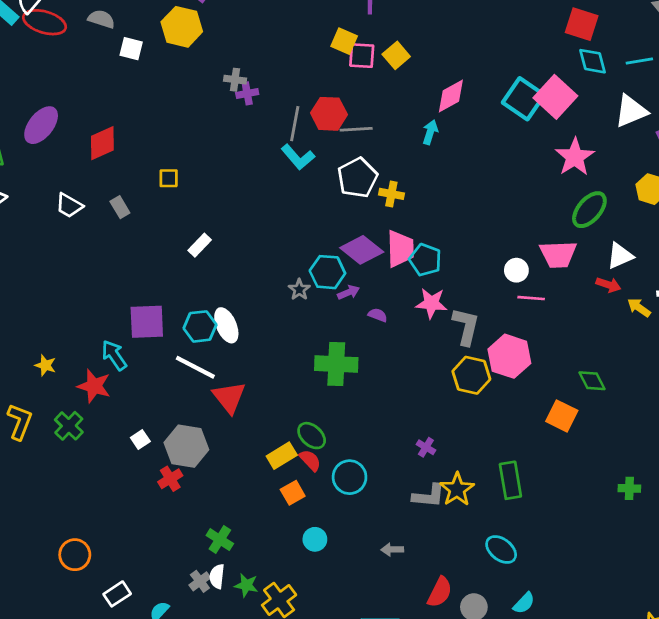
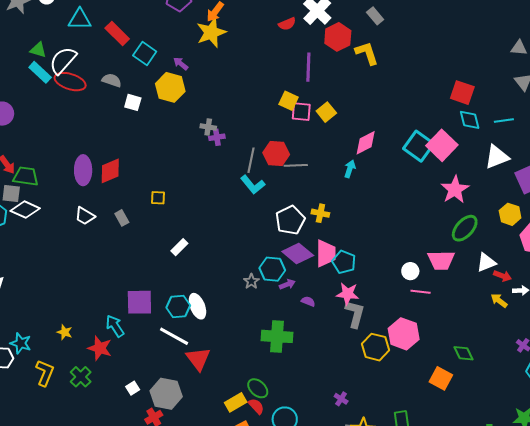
purple ellipse: (41, 125) -> (83, 170), moved, turned -40
white pentagon: (357, 178) -> (290, 220), moved
red arrow: (608, 285) -> (503, 276), moved
gray L-shape: (466, 326) -> (355, 314), moved

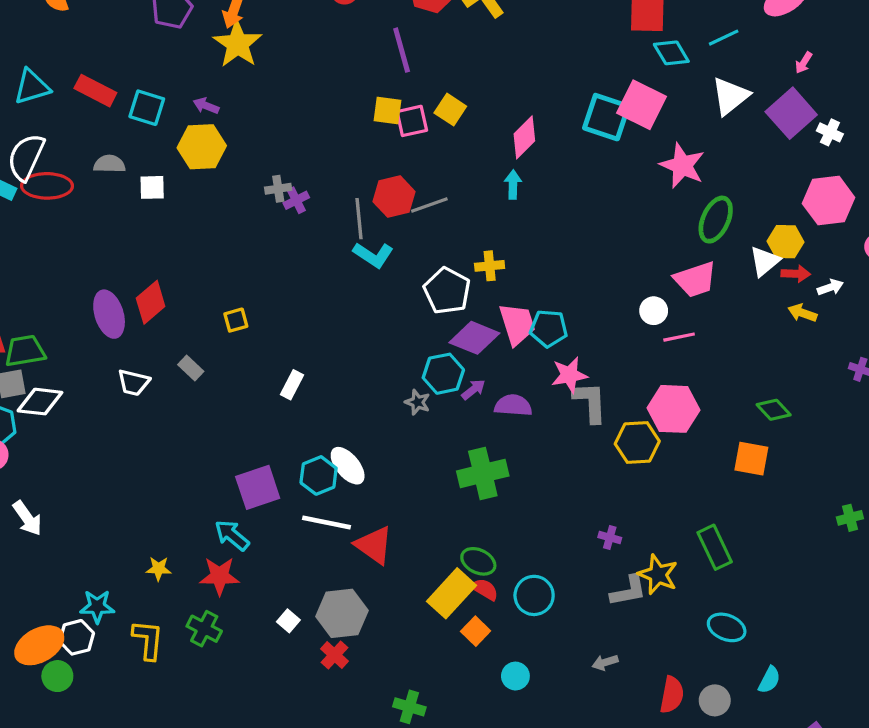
yellow hexagon: (510, 214) -> (786, 242), moved
purple semicircle: (308, 301) -> (513, 405), size x1.6
yellow rectangle: (236, 402) -> (451, 593), size x1.4

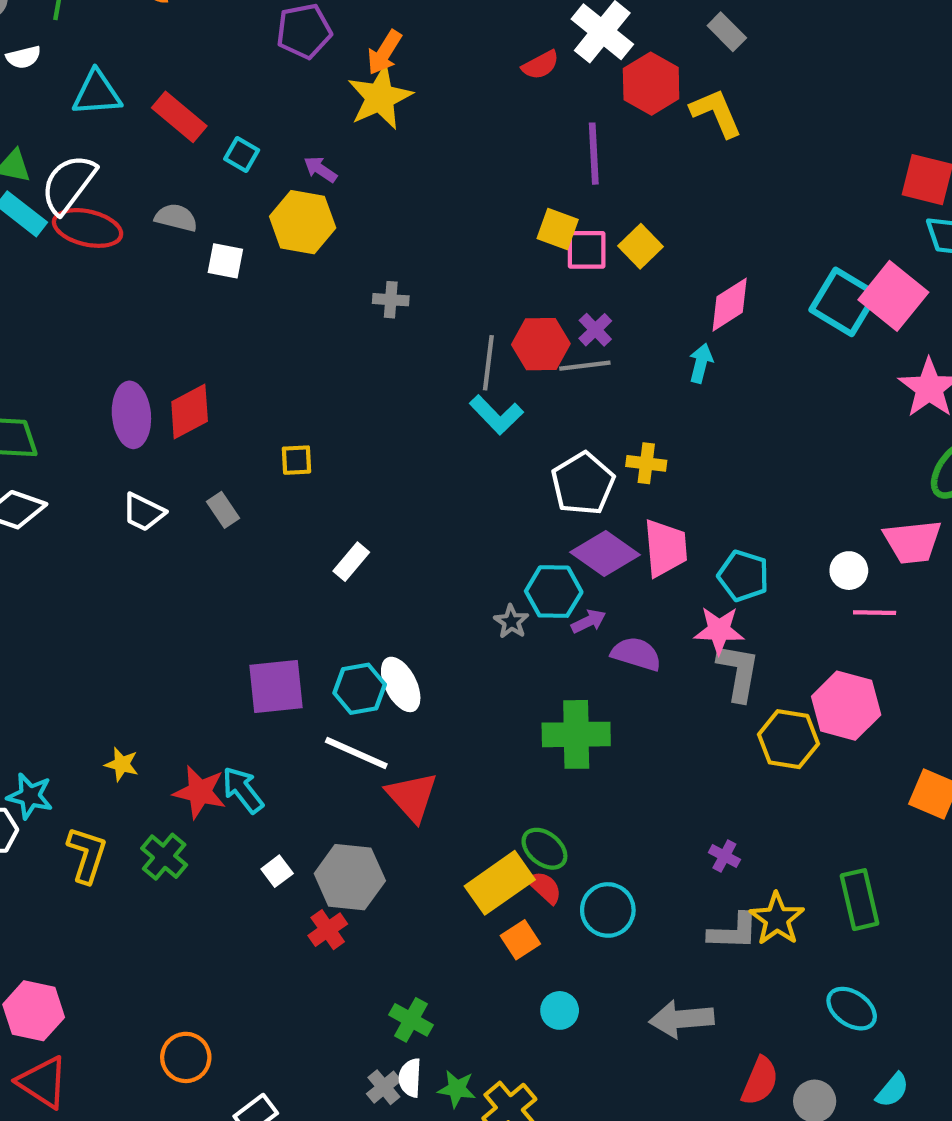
cyan square: (147, 108) -> (242, 154), size x0.7
purple cross: (296, 200) -> (595, 330), moved, turned -30
cyan pentagon: (549, 328) -> (743, 576), moved
cyan arrow: (232, 535) -> (243, 790), moved
gray arrow: (605, 662) -> (682, 1019), size x1.8

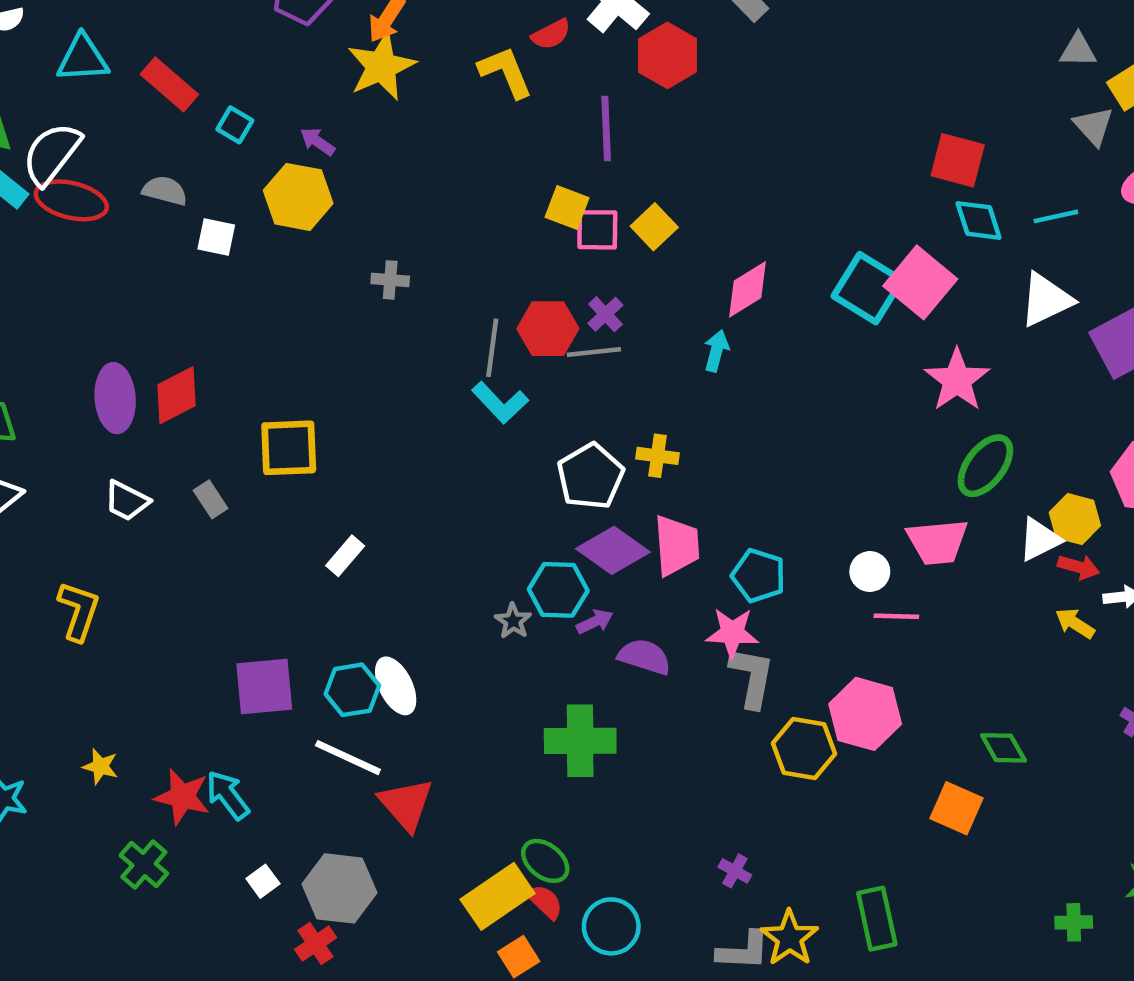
yellow L-shape: (716, 113) -> (506, 72), moved
yellow square: (297, 460) -> (289, 448), size x1.8
yellow L-shape: (87, 855) -> (79, 611), moved

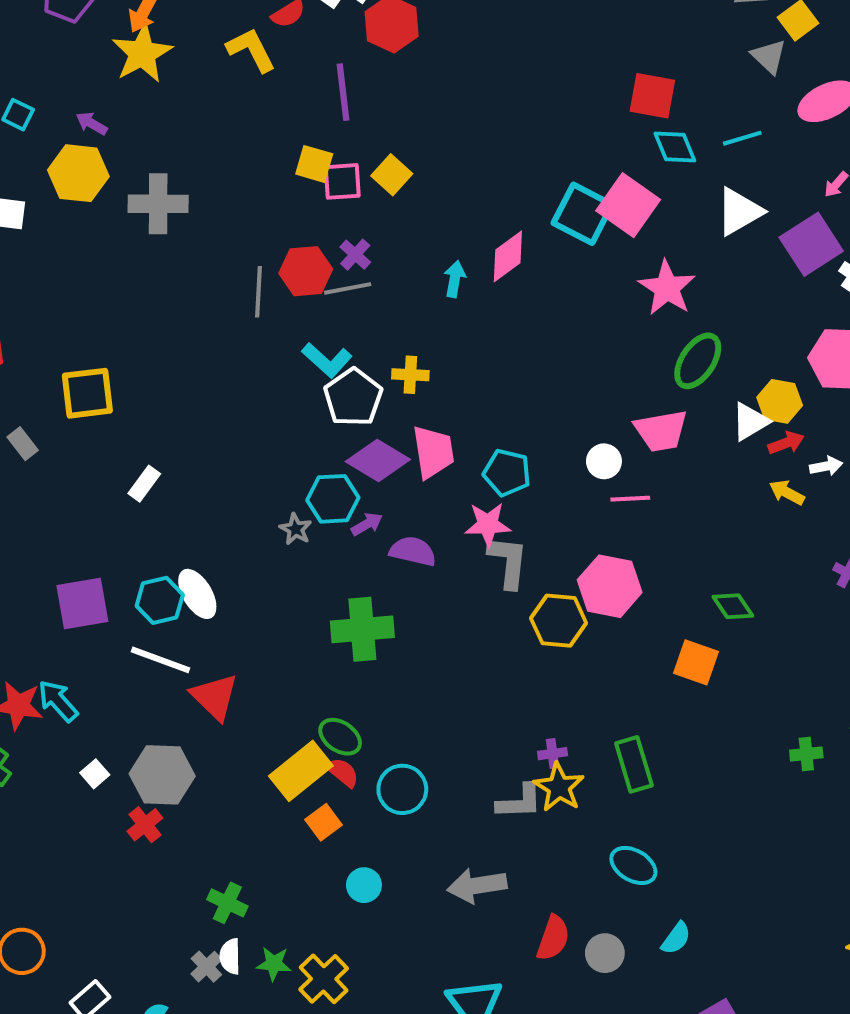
gray cross: (390, 280) -> (158, 204), moved, size x1.8
pink diamond: (748, 289) -> (508, 256), moved
cyan L-shape: (500, 403) -> (327, 360), moved
red arrow: (1079, 567) -> (786, 443), turned -32
purple cross: (735, 871) -> (553, 754), moved, turned -32

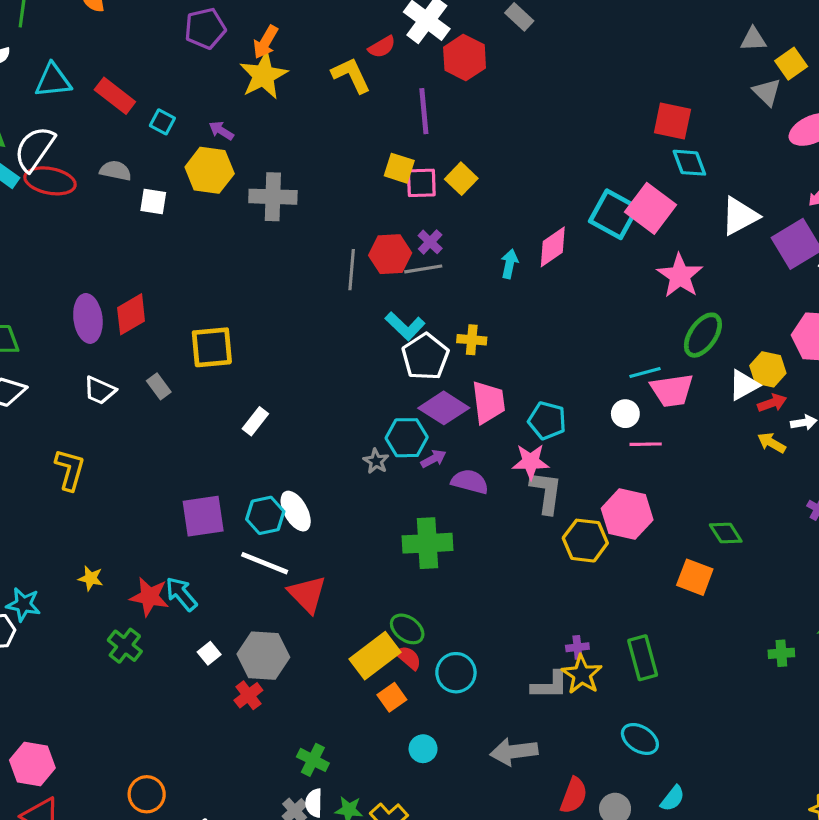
cyan line: (742, 138) -> (645, 372), moved

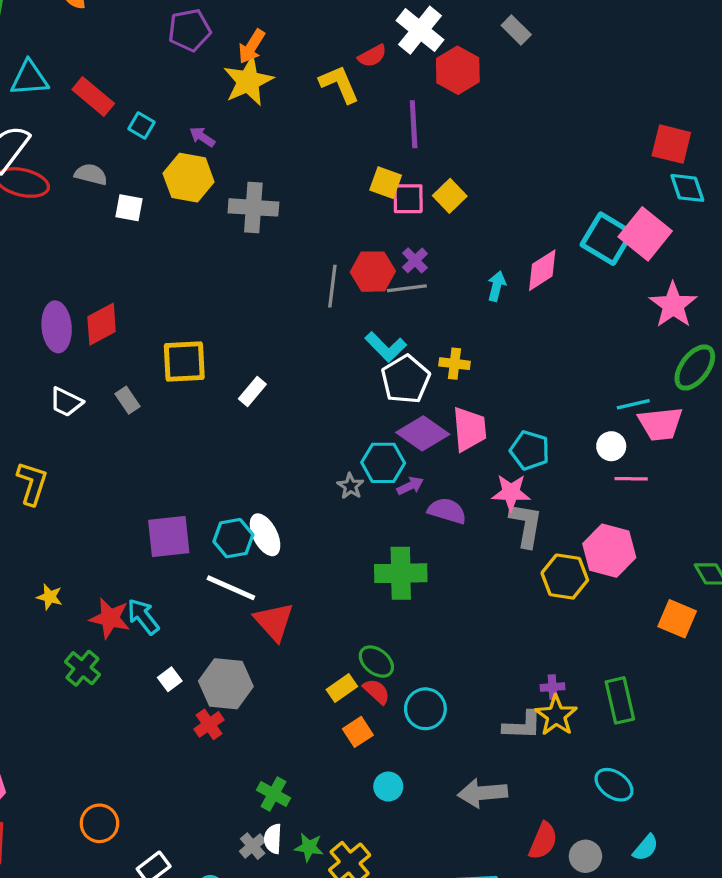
white rectangle: (255, 421) -> (252, 392), moved
yellow rectangle: (375, 656) -> (342, 688), size x0.6

